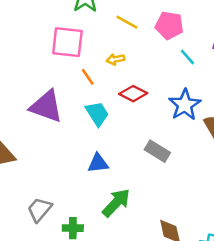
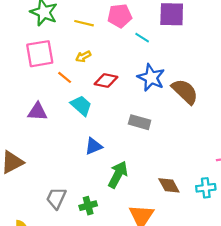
purple triangle: (46, 106) -> (37, 112), size x0.7

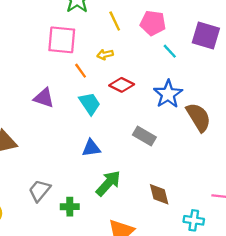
yellow line: (84, 23) -> (115, 21), turned 36
brown diamond: (169, 185) -> (159, 194), moved

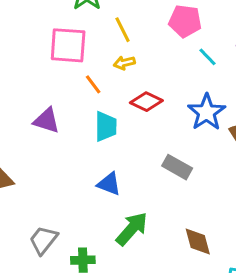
yellow line: (115, 21) -> (122, 30), moved
cyan trapezoid: (90, 103) -> (106, 127), turned 35
blue triangle: (91, 148) -> (109, 184), turned 30

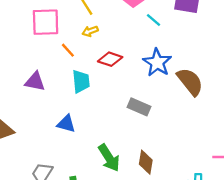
blue triangle: (109, 184) -> (66, 124), moved
green arrow: (132, 229) -> (109, 158), turned 112
brown diamond: (198, 242) -> (146, 162), moved, turned 30

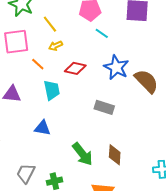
cyan line: (154, 20) -> (102, 33), moved

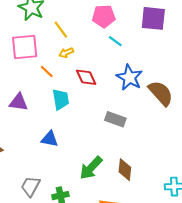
red diamond: (75, 68) -> (86, 77), turned 50
green arrow: (83, 154) -> (91, 168), turned 80

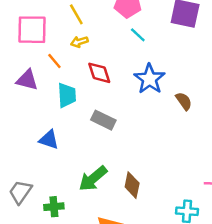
brown semicircle: (161, 93) -> (184, 101), size x0.6
purple triangle: (18, 102) -> (27, 80), moved
gray rectangle: (115, 119) -> (103, 120), moved

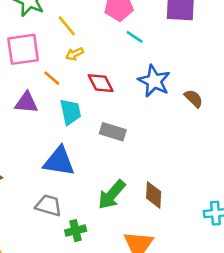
blue triangle: (49, 140) -> (59, 161), size x1.5
gray trapezoid: (20, 192) -> (48, 205), moved, turned 80

